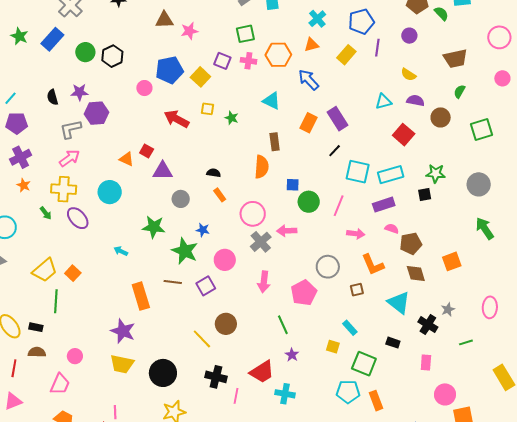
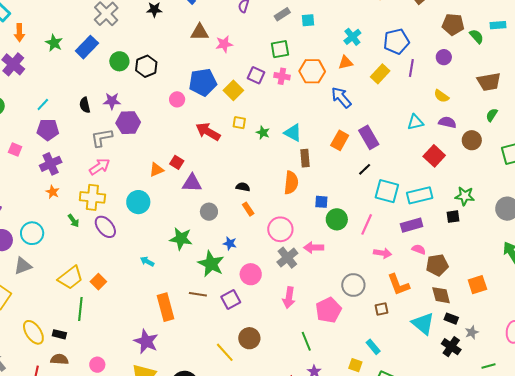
cyan triangle: (271, 101) -> (293, 133), moved
orange triangle: (127, 159) -> (156, 170), turned -49
black rectangle: (393, 343) -> (451, 319), moved

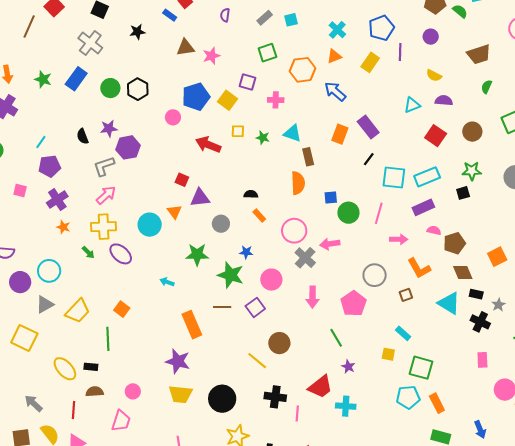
pink cross: (282, 76) -> (276, 100), moved
brown circle: (472, 140) -> (472, 132), moved
orange triangle: (156, 170) -> (174, 212), moved, turned -35
yellow trapezoid: (70, 278) -> (78, 311), moved

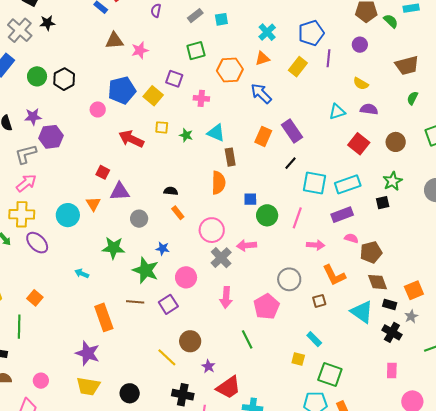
black star: (137, 32) -> (47, 23), moved
green star: (472, 171) -> (393, 181), turned -30
orange square: (497, 257) -> (414, 290), moved
purple star: (348, 367) -> (208, 366), moved
black circle: (222, 399) -> (130, 393), size x0.7

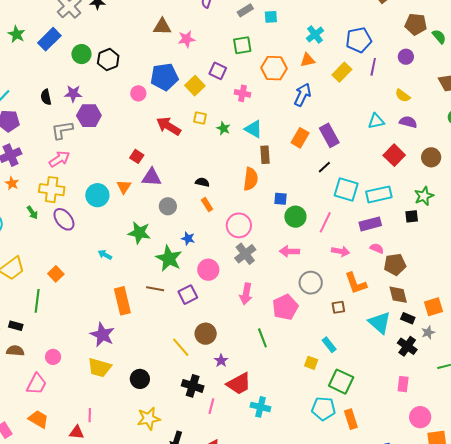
blue arrow: (261, 93) -> (303, 95), turned 65
pink arrow: (247, 245) -> (289, 251), moved

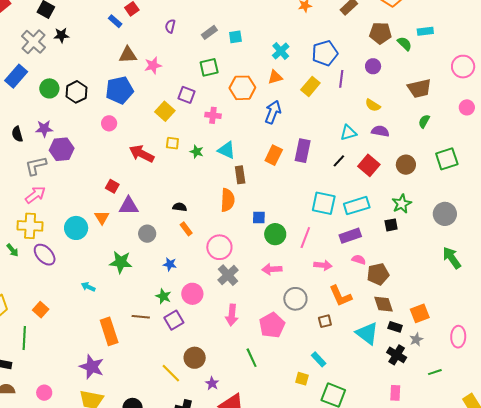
blue pentagon: (164, 77) -> (119, 90), moved
purple rectangle: (329, 135) -> (303, 151), turned 45
black line: (324, 167) -> (339, 161), moved
green star: (169, 258) -> (163, 296), moved, size x0.6

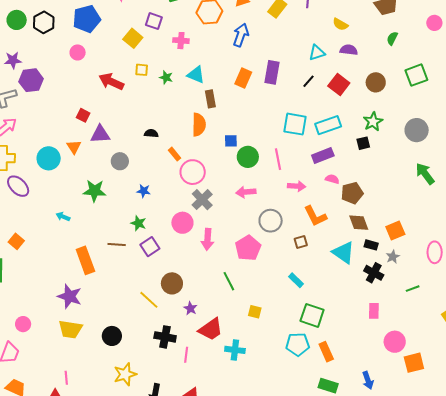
orange rectangle: (186, 229) -> (175, 154), moved
pink line: (305, 238) -> (278, 159), turned -30
pink circle: (192, 294) -> (182, 223), moved
yellow square: (302, 379) -> (255, 312), moved

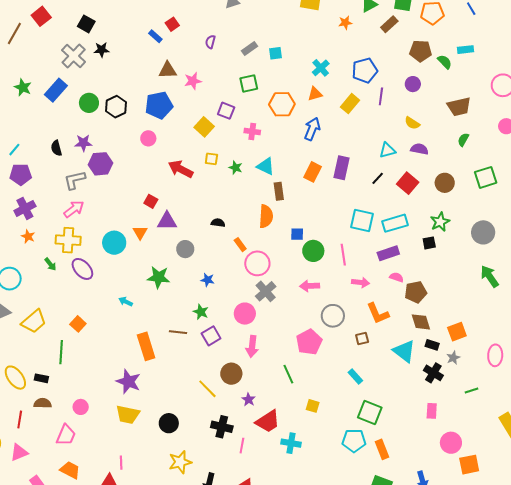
pink arrow: (207, 239) -> (252, 346), moved

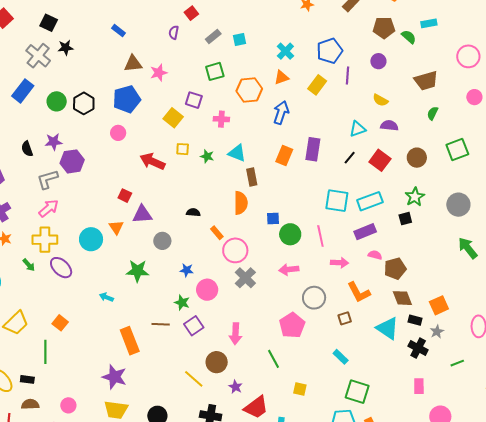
red square: (172, 24) -> (191, 13), moved
pink circle: (245, 314) -> (207, 290), moved

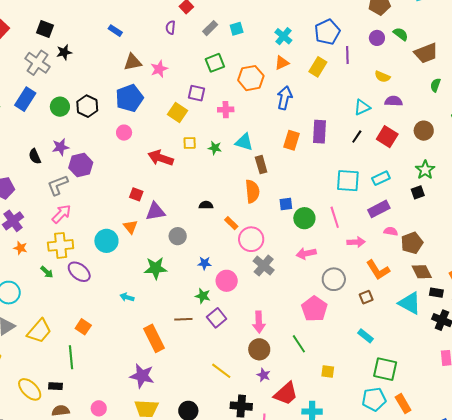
green semicircle: (409, 37) -> (401, 34), moved
cyan rectangle: (370, 201) -> (381, 178), size x0.7
brown circle: (217, 362) -> (259, 349), moved

